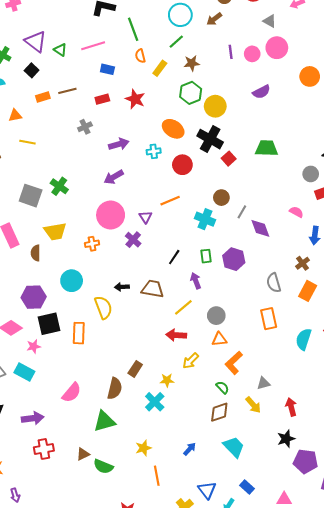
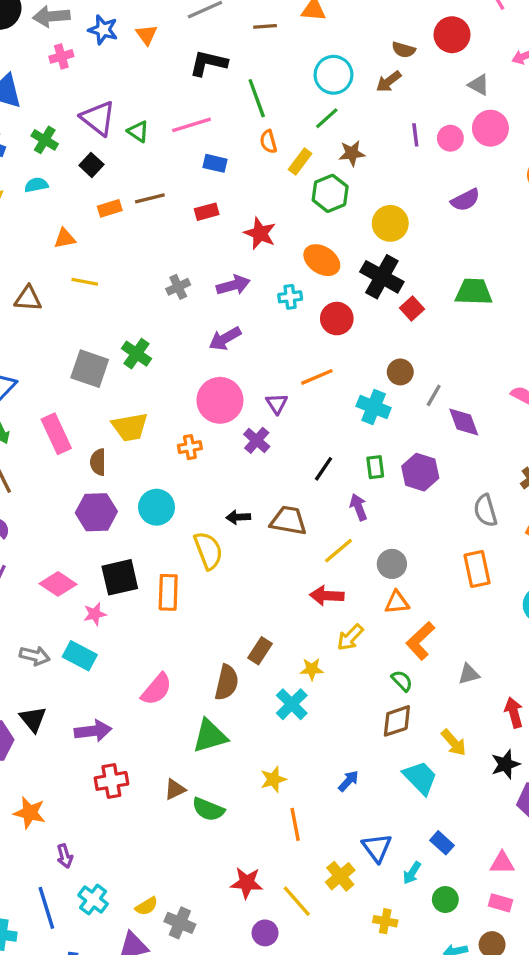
green hexagon: (191, 93) -> (330, 193), moved
red star: (135, 99) -> (260, 233), moved
gray cross: (85, 127) -> (178, 287), moved
purple hexagon: (34, 297) -> (96, 512), moved
yellow arrow: (253, 405) -> (454, 743), moved

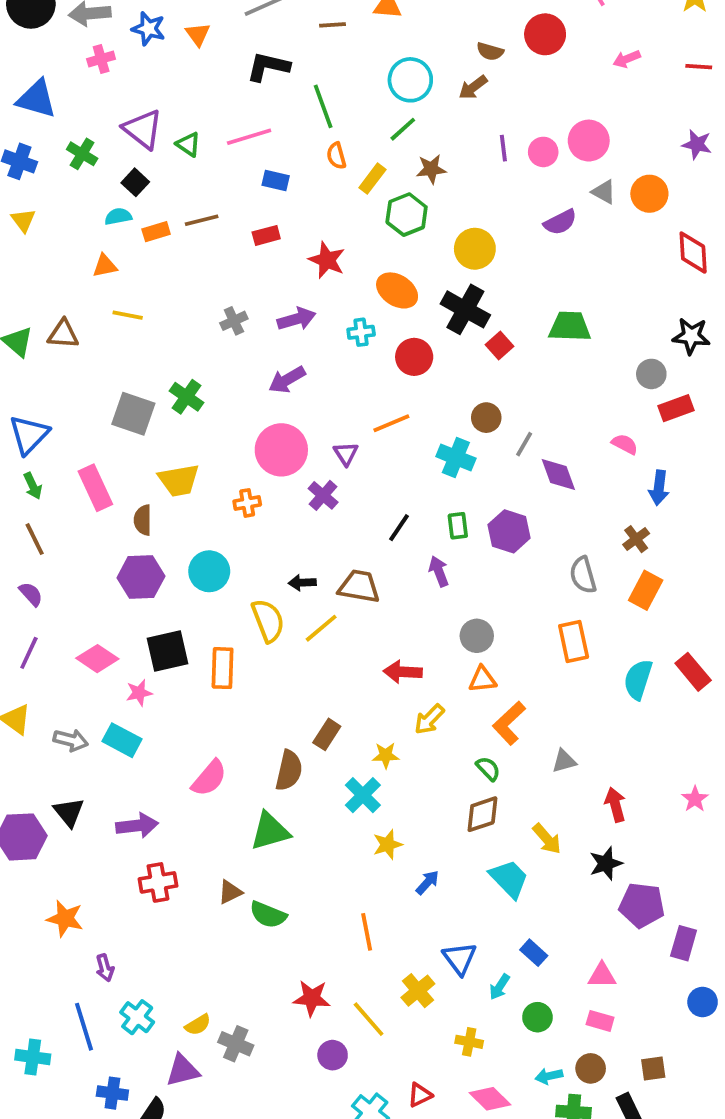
gray triangle: (479, 85) -> (604, 192), moved
cyan semicircle: (36, 185) -> (118, 216), moved
yellow line: (338, 551) -> (321, 628), moved
yellow star: (273, 779) -> (388, 845), moved

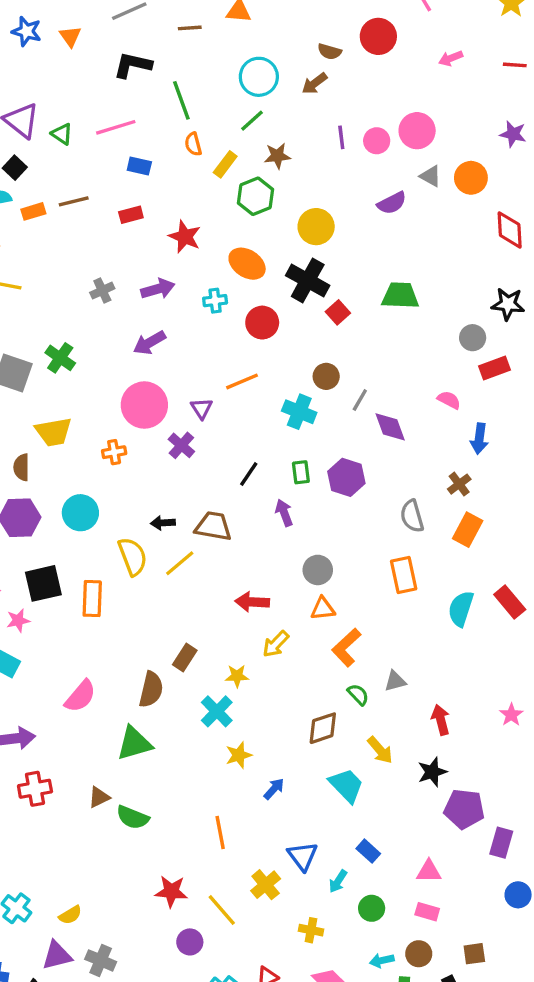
green semicircle: (488, 769) -> (358, 695), moved
gray cross: (236, 1044) -> (101, 960), moved

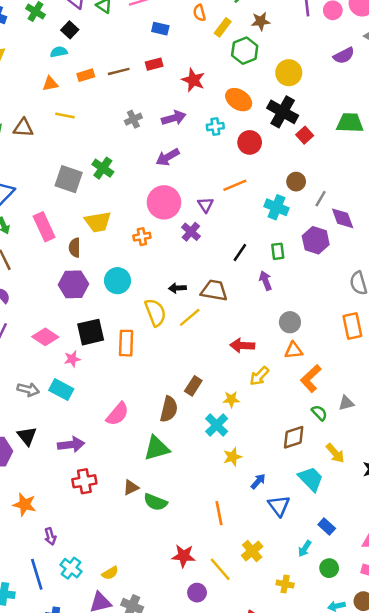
brown line: (74, 201) -> (119, 71), moved
orange rectangle: (33, 211) -> (86, 75), moved
purple hexagon: (346, 477) -> (316, 240), moved
blue triangle: (303, 856) -> (279, 506), moved

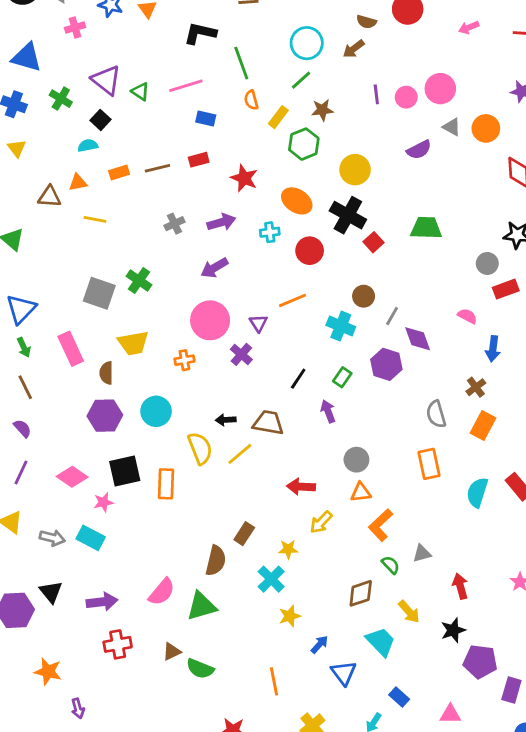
brown triangle: (23, 128) -> (49, 197), moved
green rectangle: (278, 251) -> (342, 377), turned 42
pink semicircle: (117, 414) -> (162, 592), moved

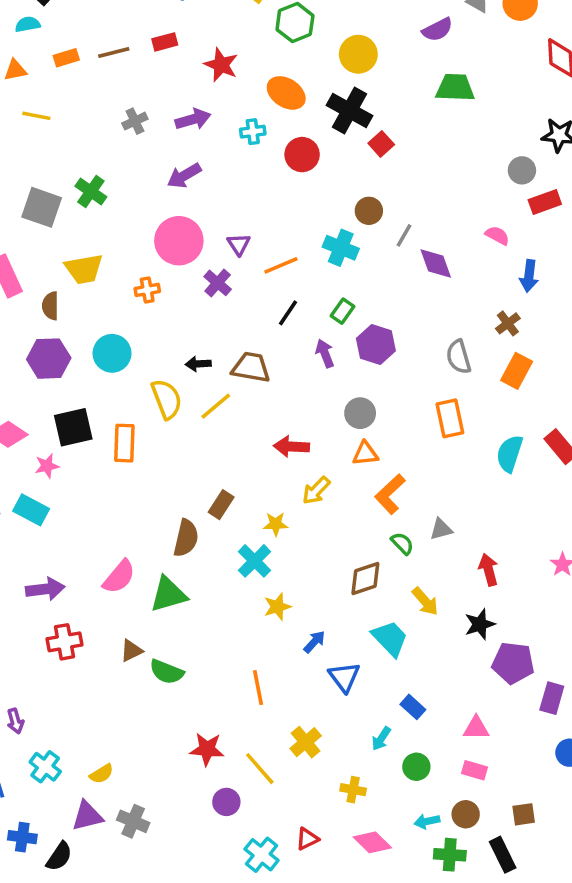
green trapezoid: (426, 228) -> (455, 88), moved
orange line: (292, 300) -> (281, 265), moved
purple hexagon: (386, 364) -> (376, 345), moved

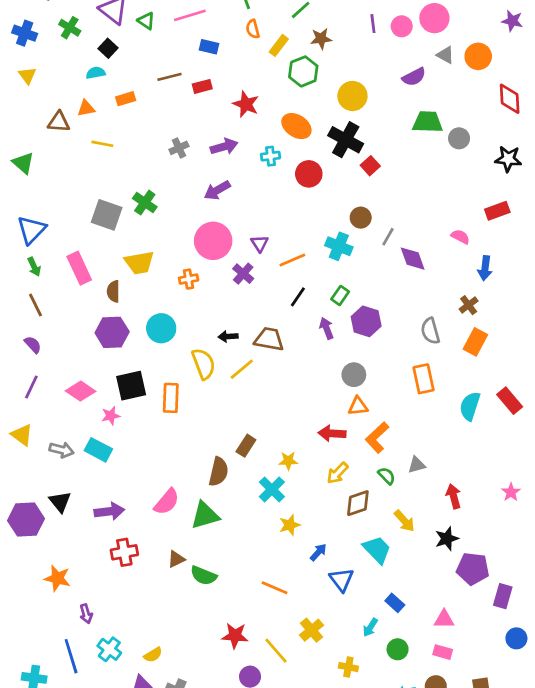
brown line: (114, 52) -> (169, 77), moved
gray circle: (522, 170) -> (459, 138), moved
red arrow: (291, 447) -> (332, 433), moved
yellow arrow: (316, 491) -> (337, 473), moved
orange line: (258, 688) -> (275, 588), turned -56

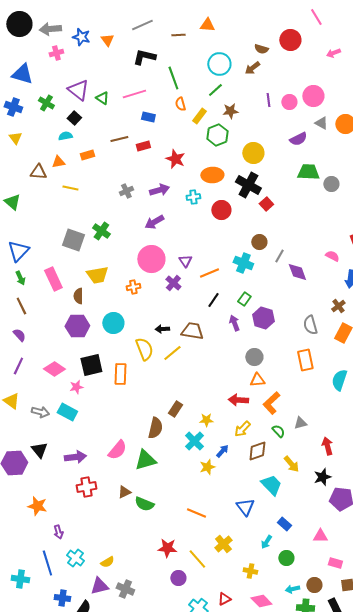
orange ellipse: (296, 126) -> (212, 175), turned -35
blue arrow: (318, 552) -> (222, 451), moved
pink rectangle: (443, 652) -> (335, 563), moved

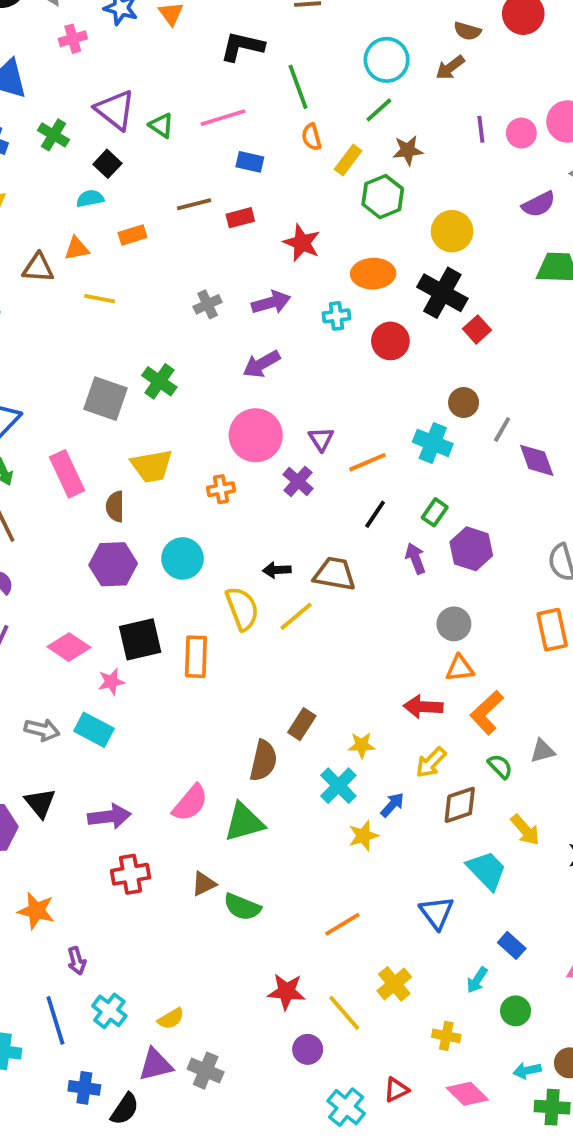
orange line: (196, 513) -> (342, 924), turned -54

